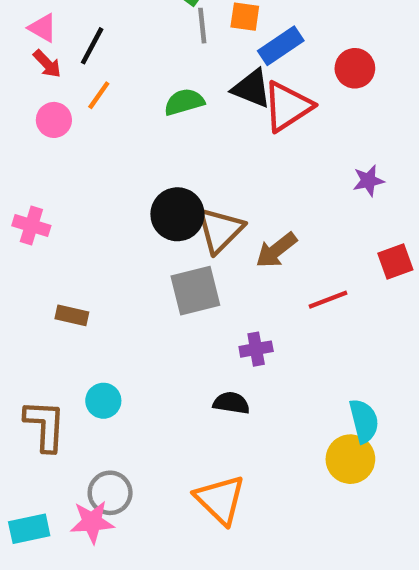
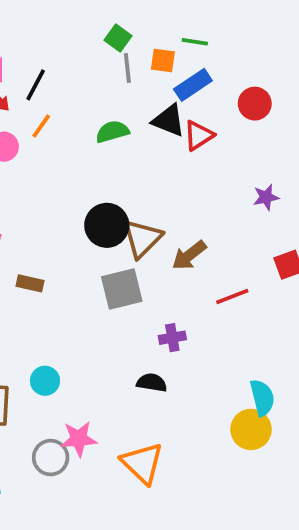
red triangle: (288, 106) -> (199, 135), size x0.7
brown rectangle: (72, 315) -> (30, 283), moved
pink star: (92, 522) -> (79, 439), moved

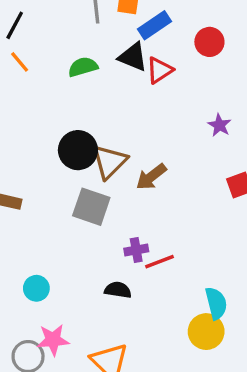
orange line: (41, 126) -> (20, 62), turned -75
purple star: (266, 197) -> (219, 125), turned -30
gray square: (122, 289) -> (91, 207), turned 33
red line: (232, 296) -> (160, 262), moved
cyan circle: (45, 381) -> (36, 288), moved

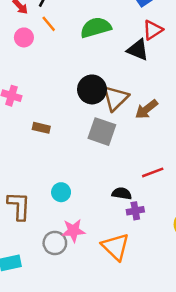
black triangle: (133, 57) -> (138, 50), moved
green semicircle: (83, 67) -> (96, 28), size x1.4
purple cross: (136, 250) -> (135, 211), moved

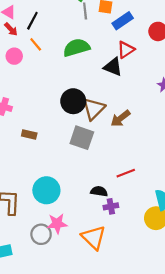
cyan circle: (61, 192) -> (46, 190), size x1.6

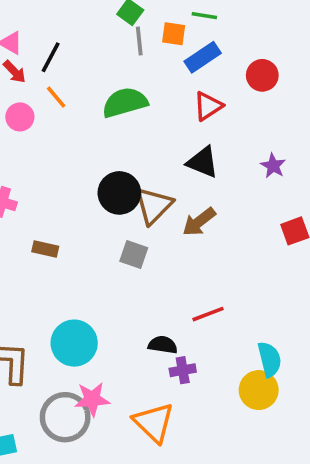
black triangle: (113, 67) -> (203, 162), moved
gray square: (82, 138) -> (134, 254), size x0.7
gray circle: (41, 234) -> (65, 417), size x1.4

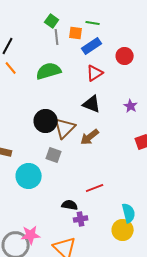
cyan circle: (74, 343) -> (29, 176), moved

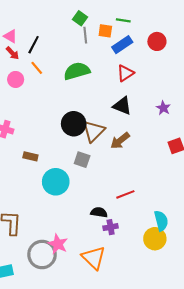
red circle: (125, 56) -> (157, 41), moved
pink star: (31, 235) -> (58, 244), turned 30

